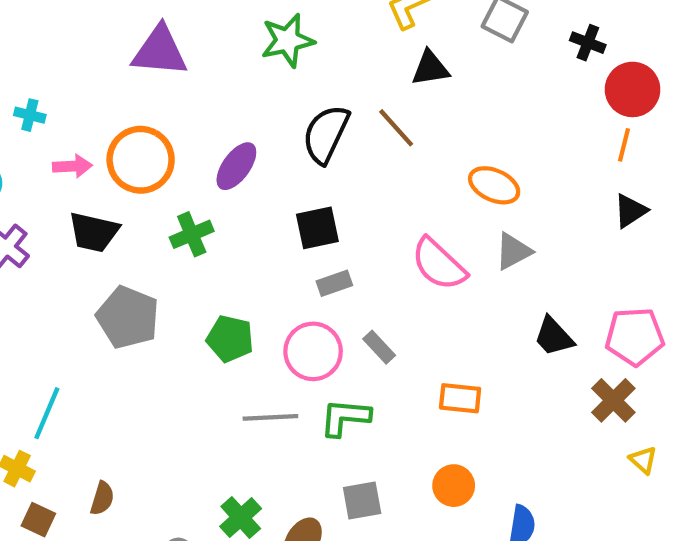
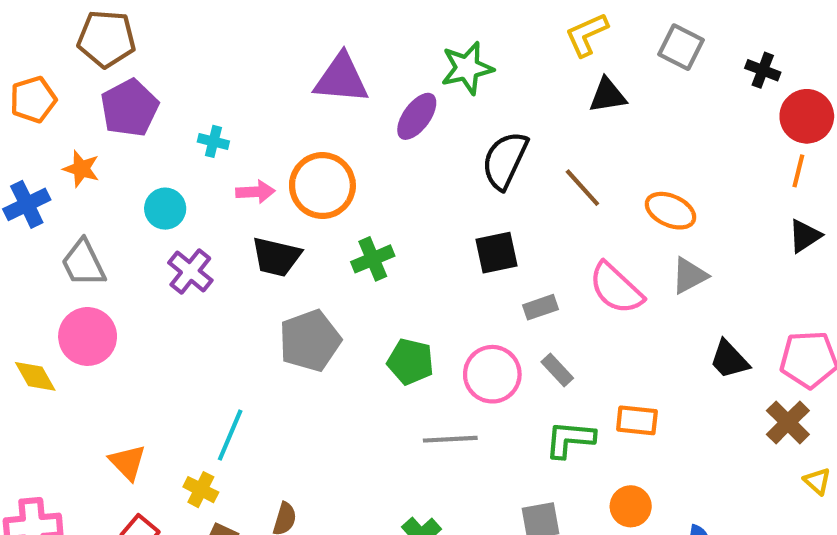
brown line: (396, 128) -> (582, 188), moved
purple ellipse: (236, 166) -> (417, 116), moved
gray rectangle: (334, 283) -> (540, 307), moved
gray pentagon: (128, 317) -> (310, 341), turned 30
green L-shape: (345, 417) -> (570, 439), moved

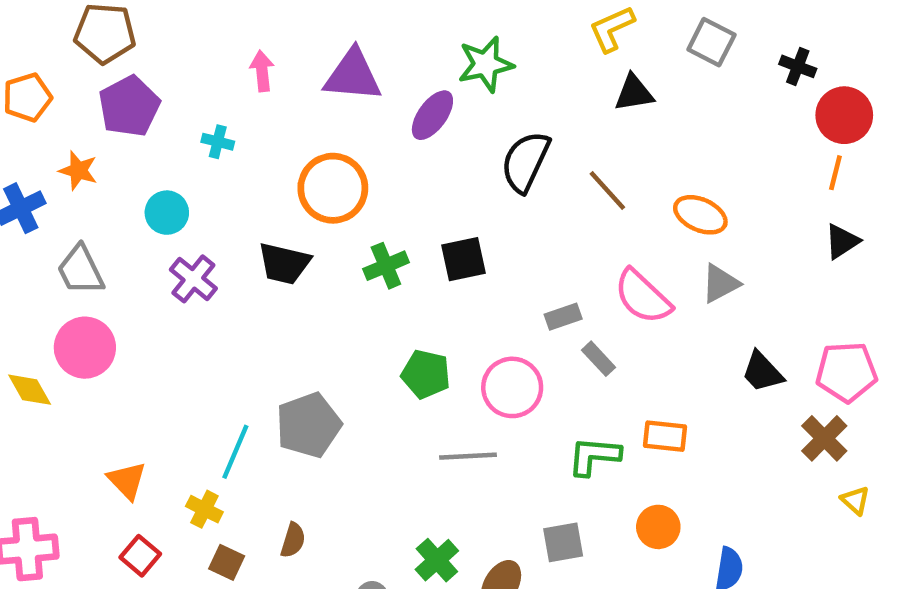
pink arrow: (255, 192) -> (262, 71), moved, turned -93
black square: (496, 253) -> (463, 259), moved
gray pentagon: (310, 341) -> (309, 425), moved
gray rectangle: (557, 370) -> (599, 359), moved

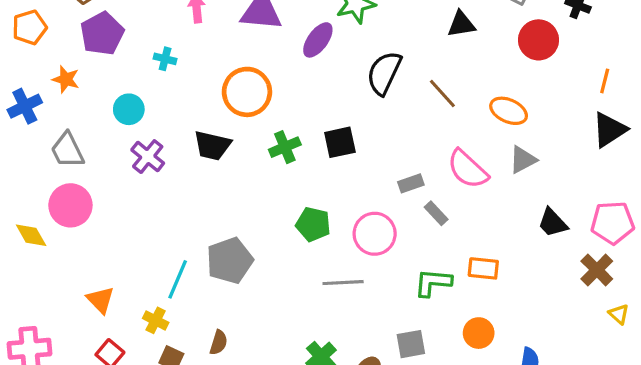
red circle: (844, 115) -> (538, 40), moved
black triangle: (842, 241) -> (609, 130), size x1.4

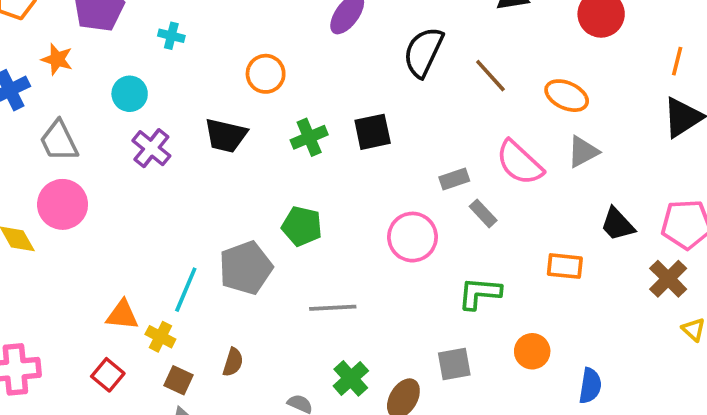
orange circle: (247, 92) -> (266, 74), size x0.7
green pentagon: (313, 224) -> (302, 226), moved
orange rectangle: (483, 268) -> (565, 266), moved
gray line: (343, 283) -> (333, 308), moved
orange triangle: (100, 300) -> (122, 315), moved, turned -40

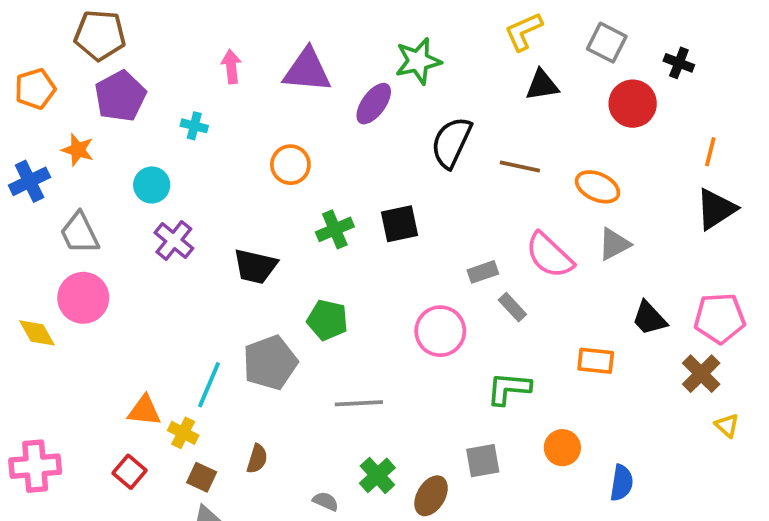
brown line: (490, 76) -> (520, 166), turned -36
black trapezoid: (226, 135) -> (255, 266), moved

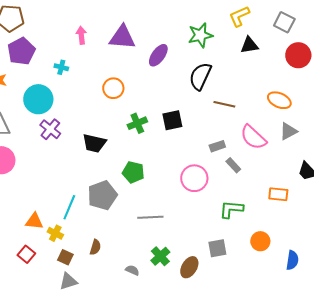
green star: (418, 61) -> (200, 35), moved
brown line: (520, 166) -> (224, 104), moved
cyan circle: (152, 185) -> (38, 99), size x1.5

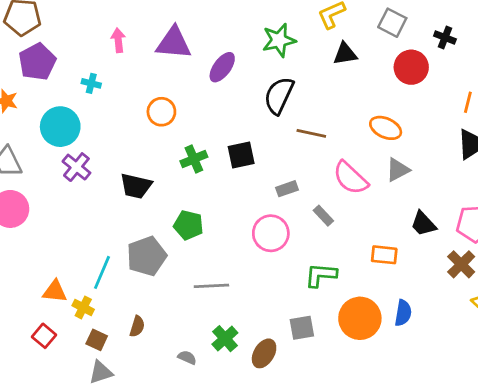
gray rectangle: (217, 146) -> (287, 189), moved
orange circle: (260, 241) -> (360, 318), size x1.6
blue semicircle: (292, 260) -> (403, 313), moved

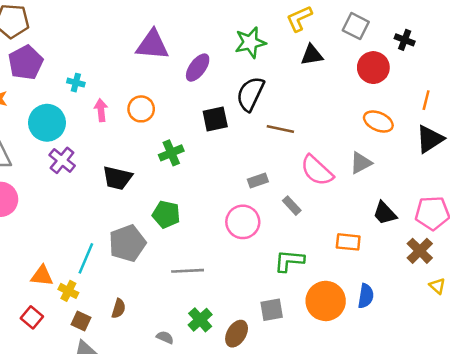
pink arrow: (118, 40) -> (101, 110), moved
orange ellipse: (386, 128) -> (378, 121), moved
black square: (241, 155) -> (215, 119), moved

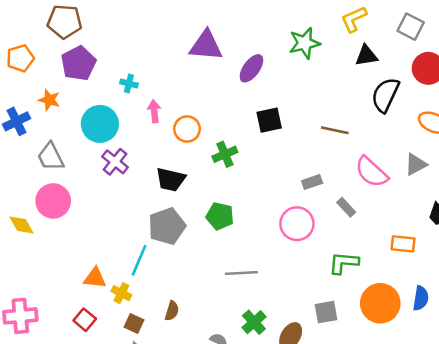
black semicircle: (250, 94) -> (385, 95), moved
orange circle: (141, 109) -> (187, 129), moved
gray pentagon: (127, 243) -> (167, 226), moved

